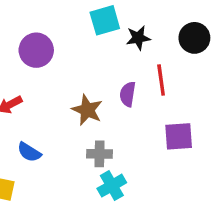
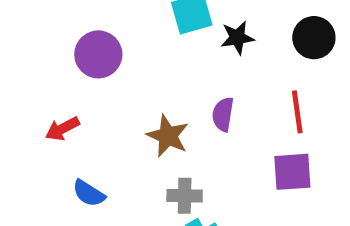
red line: (161, 80) -> (297, 112), moved

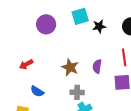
purple circle: (98, 54) -> (46, 24), moved
purple semicircle: (223, 114) -> (97, 66), moved

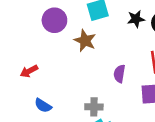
black star: (99, 26) -> (136, 19), moved
brown star: (70, 67) -> (85, 41), moved

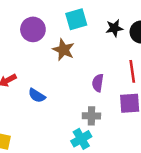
blue semicircle: (43, 106) -> (37, 96), moved
gray cross: (94, 107) -> (91, 116), moved

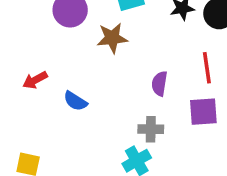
brown star: (63, 50) -> (112, 38), turned -30

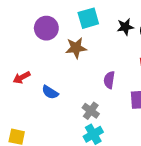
gray cross: (151, 129) -> (91, 111), moved, turned 35

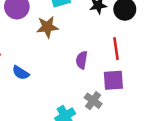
gray cross: (91, 111) -> (93, 101), moved

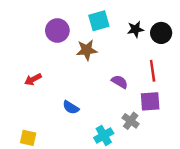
purple semicircle: (82, 60) -> (120, 82), turned 112
blue semicircle: (21, 73) -> (71, 107), moved

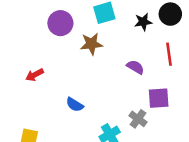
black circle: (161, 33) -> (170, 14), moved
red line: (153, 71) -> (169, 54), moved
purple semicircle: (120, 82) -> (135, 67), moved

